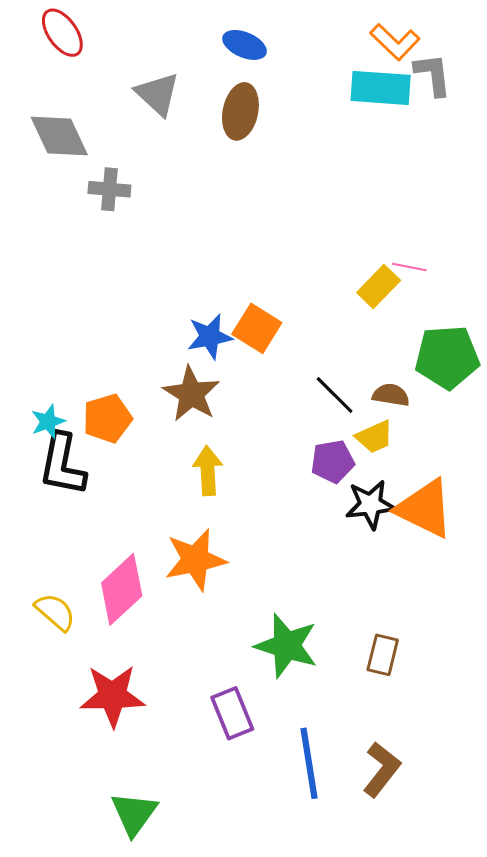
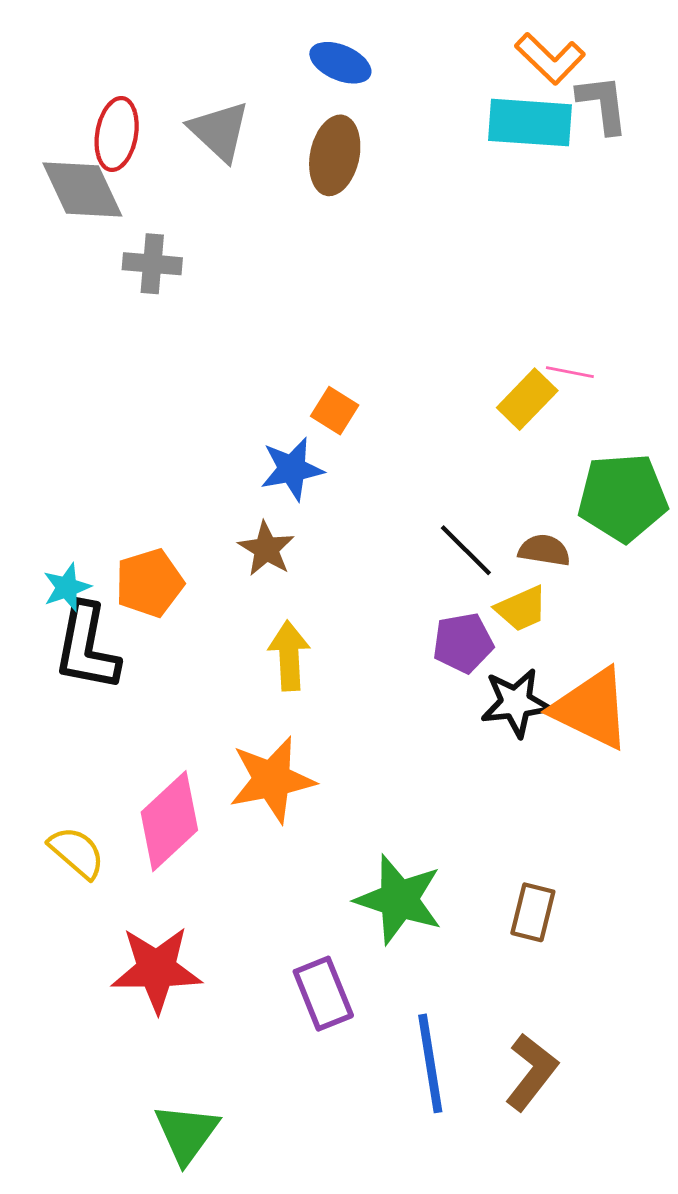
red ellipse: (62, 33) -> (117, 134), moved, turned 45
orange square: (257, 328) -> (335, 411), moved, size x0.7
brown star: (191, 394) -> (266, 549), size x0.7

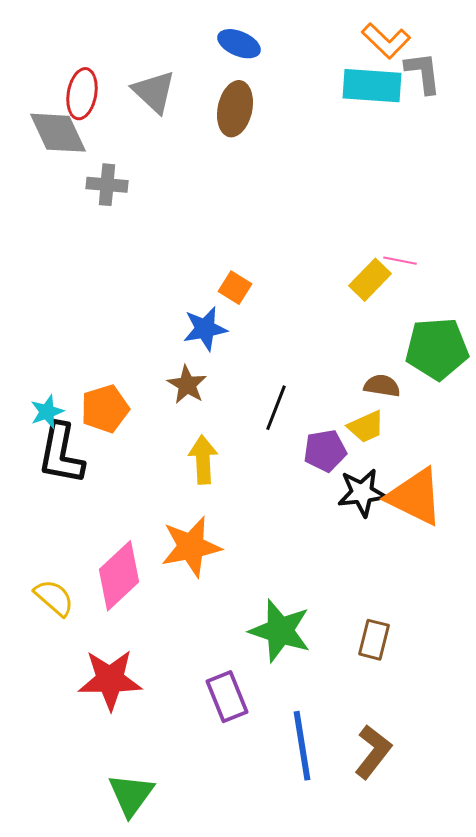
black line: (466, 550) -> (276, 408), moved, turned 66

